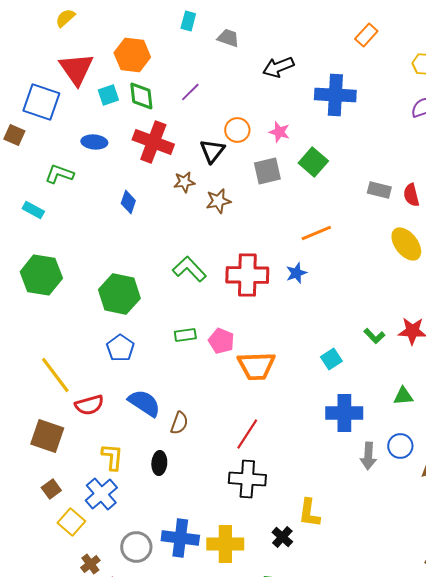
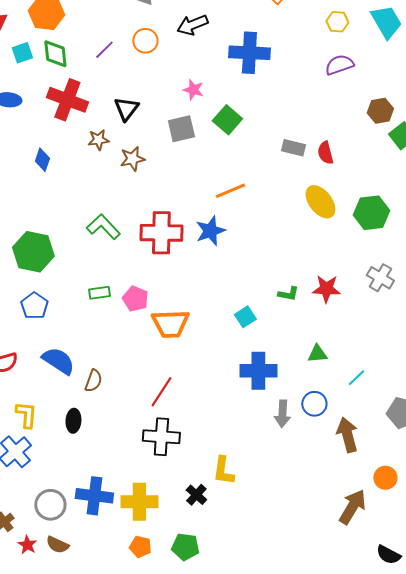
orange circle: (237, 130) -> (145, 41), moved
blue star: (296, 273) -> (210, 231), size x1.4
green L-shape: (374, 336) -> (288, 294), turned -35

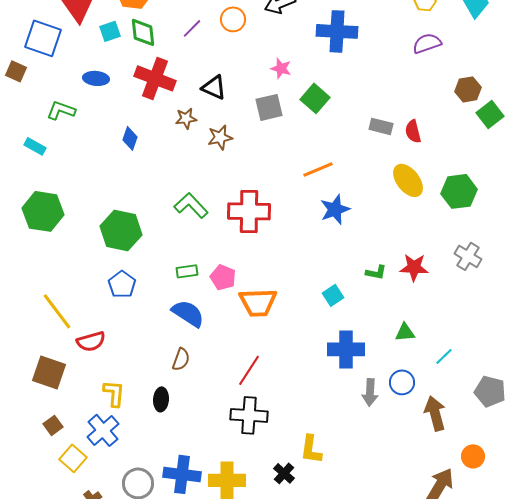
black triangle: (126, 109) -> (214, 87), turned -44
blue star: (210, 231) -> (335, 209), moved
blue semicircle: (58, 361) -> (188, 313), moved

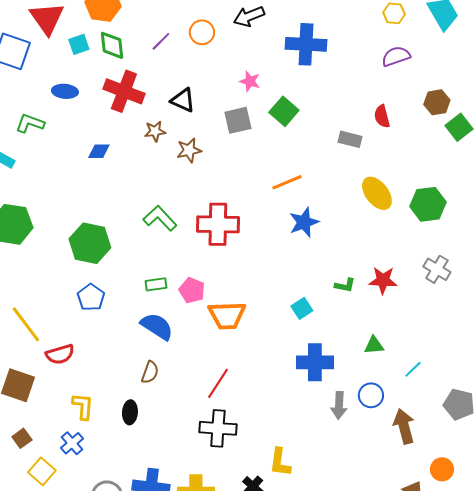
red semicircle: (413, 131) -> (382, 116), moved
blue diamond: (130, 138) -> (99, 151), turned 70
blue cross: (103, 430) -> (72, 443), size x0.7

